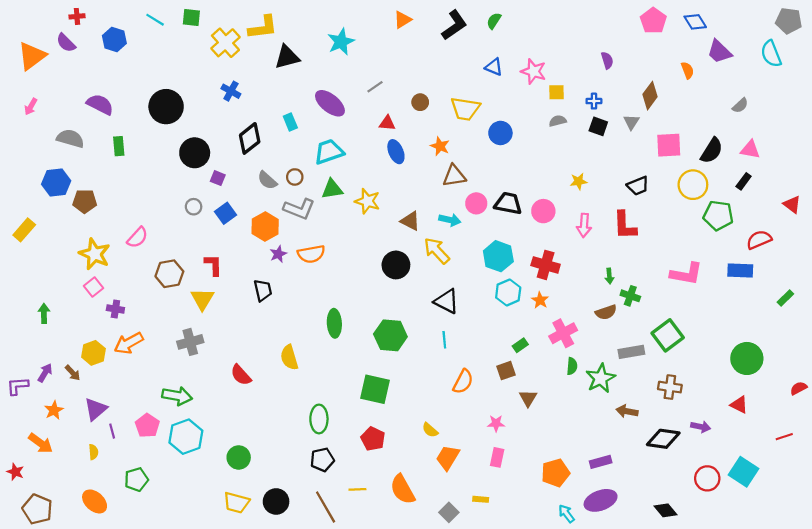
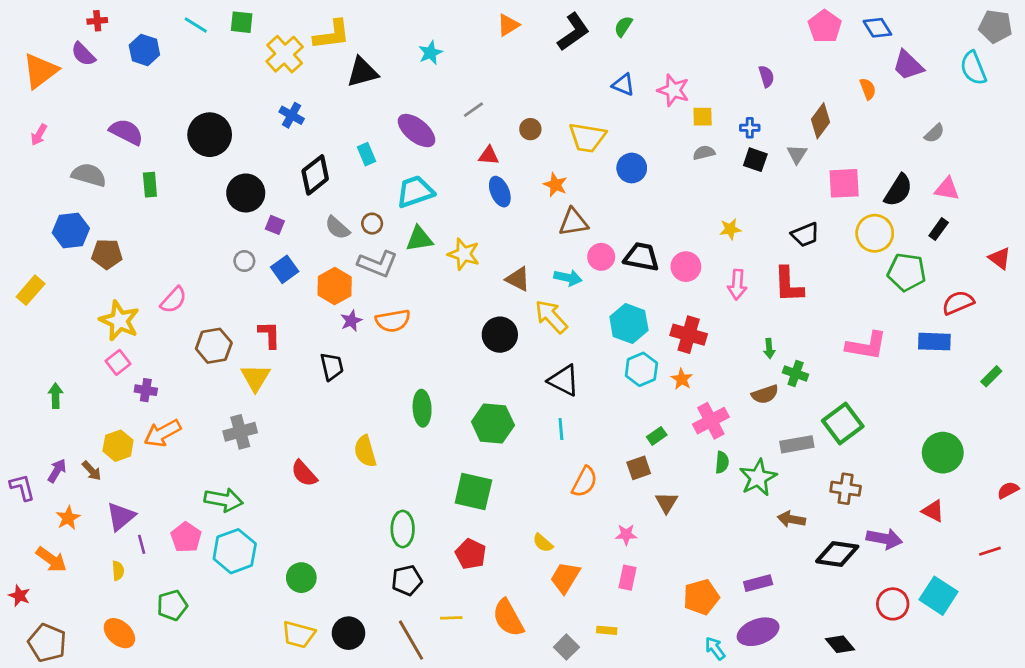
cyan star: (341, 42) -> (430, 53), size x0.7
purple L-shape: (18, 386) -> (22, 487), turned 80
purple arrow: (701, 427) -> (884, 539), size x1.4

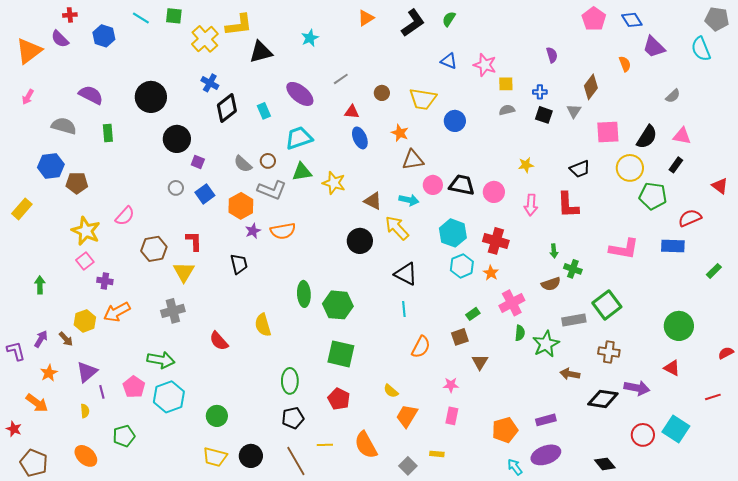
black diamond: (315, 175) -> (227, 108), moved
green hexagon: (493, 423) -> (338, 305), moved

